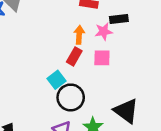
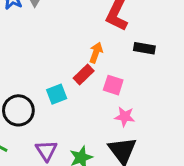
pink star: (104, 32) -> (125, 117), moved
black circle: (71, 97) -> (18, 110), moved

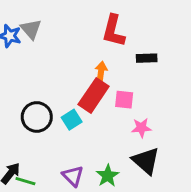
red rectangle: (84, 74) -> (94, 95), size x1.6
black circle: (18, 110) -> (37, 117), moved

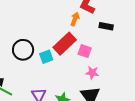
orange arrow: (101, 72) -> (75, 19), moved

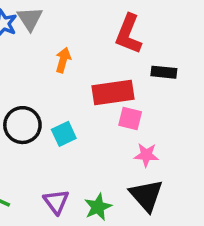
orange arrow: (75, 19) -> (63, 60), moved
red rectangle: (65, 44) -> (113, 92), moved, turned 40

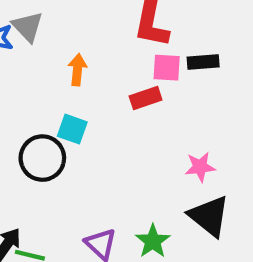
red rectangle: (113, 92) -> (146, 98), size x0.6
pink square: (130, 118) -> (167, 68), moved
cyan square: (64, 134) -> (72, 129), moved, turned -35

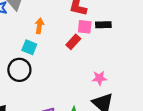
red rectangle: (146, 98) -> (73, 42), turned -32
cyan square: (72, 129) -> (29, 47), moved

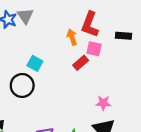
black rectangle: (103, 25) -> (123, 36), moved
orange arrow: (39, 26) -> (72, 37), moved, turned -32

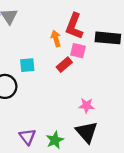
black rectangle: (123, 36) -> (108, 38), size x1.5
cyan square: (35, 63) -> (27, 65), moved, turned -35

